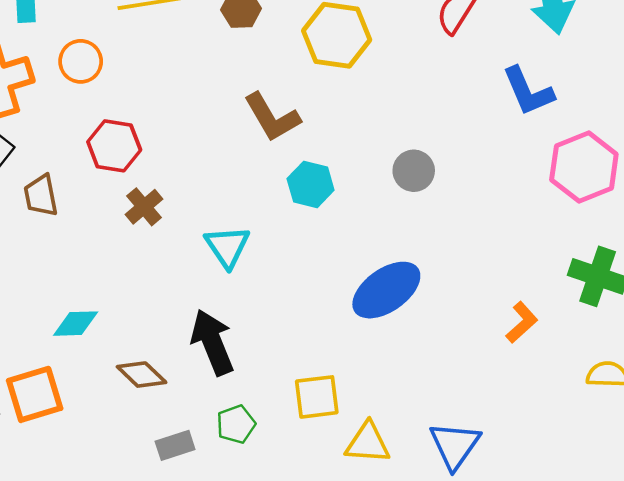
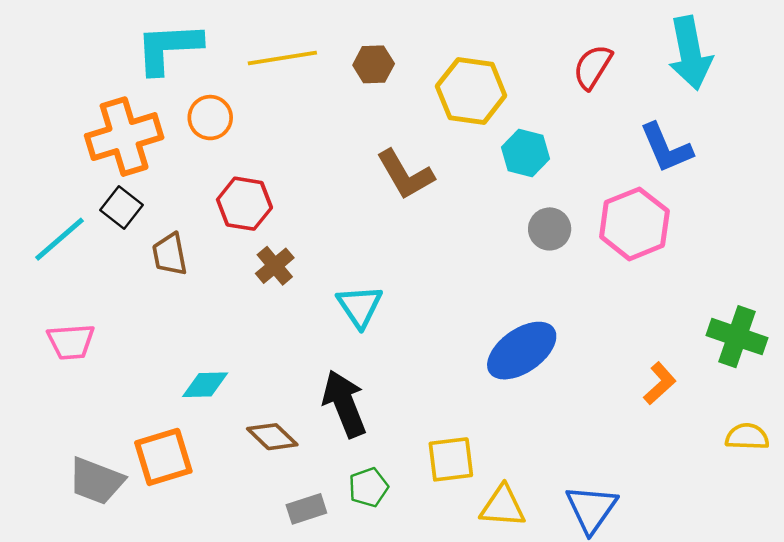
pink hexagon: (584, 167) -> (634, 224), moved
cyan hexagon: (311, 184) -> (526, 153), moved

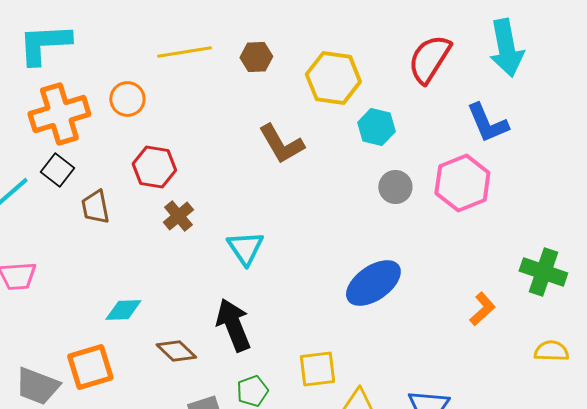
cyan L-shape: (168, 48) -> (44, 44), moved
red semicircle: (593, 67) -> (429, 59), size x1.4

